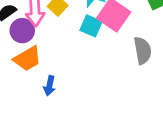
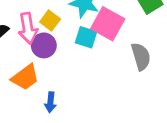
purple circle: (22, 31) -> (44, 45), moved

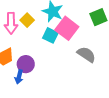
purple circle: (44, 45) -> (26, 64), moved
gray semicircle: (141, 57) -> (86, 54), turned -48

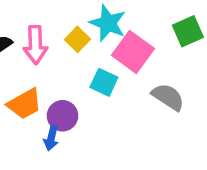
yellow square: (27, 20) -> (78, 39), moved
cyan square: (50, 35) -> (104, 82), moved

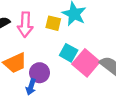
yellow square: (78, 39) -> (53, 23), turned -35
pink square: (133, 52) -> (86, 63), moved

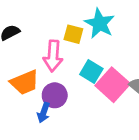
pink arrow: (25, 25) -> (53, 56), moved

